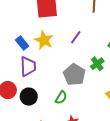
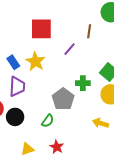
purple line: (76, 37) -> (70, 49), moved
green cross: (97, 64) -> (83, 83), moved, turned 32

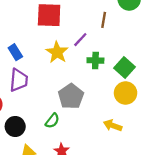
yellow star: (35, 61) -> (57, 52), moved
green cross: (83, 83) -> (95, 60), moved
black circle: (15, 117) -> (15, 126), moved

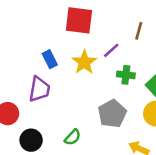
blue rectangle: (15, 52) -> (50, 59), moved
gray pentagon: (71, 96) -> (112, 114), moved

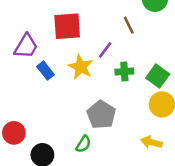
brown line: (139, 31) -> (129, 25), turned -30
purple trapezoid: (39, 89) -> (26, 46), moved, turned 32
gray pentagon: (112, 114) -> (101, 115), moved

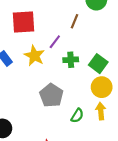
brown line: (129, 25) -> (75, 21), turned 48
yellow arrow: (151, 142) -> (101, 111), moved, turned 70
green semicircle: (83, 144) -> (77, 116), moved

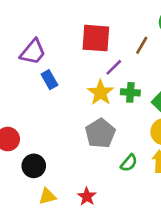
red square: (23, 22) -> (96, 38), moved
yellow star: (34, 56) -> (100, 93), moved

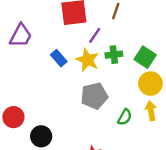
blue rectangle: (49, 80) -> (59, 58), moved
gray pentagon: (100, 133) -> (94, 96), turned 30

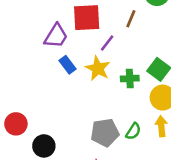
purple trapezoid: (21, 36) -> (56, 36), moved
green cross: (114, 55) -> (130, 79), moved
gray pentagon: (94, 96) -> (105, 133), moved

